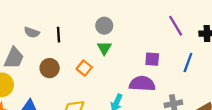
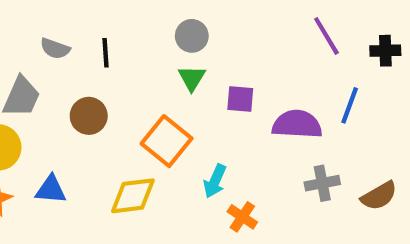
purple square: (152, 59) -> (240, 99), moved
orange square: (84, 68) -> (167, 141), moved, size x1.6
purple semicircle: (142, 84) -> (297, 124), moved

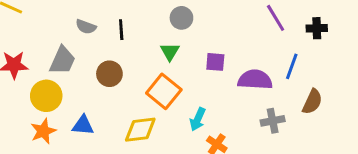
green triangle: (192, 78) -> (170, 52), moved
brown semicircle: (379, 196) -> (312, 102), moved, turned -35

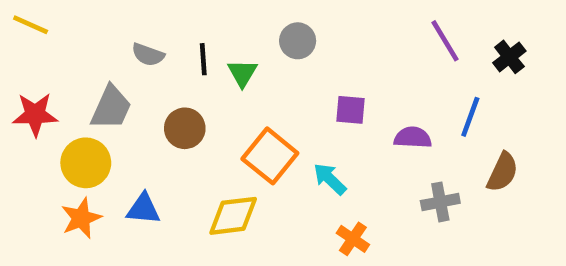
black cross: (317, 28) -> (509, 57), turned -36
green triangle: (170, 52) -> (242, 73), moved
purple semicircle: (255, 80) -> (413, 138), size x0.7
cyan arrow: (198, 119) -> (330, 179), moved, turned 110

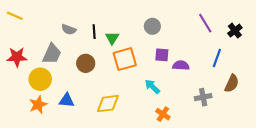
gray circle: (298, 41) -> (152, 26), moved
purple semicircle: (413, 138) -> (181, 65), moved
orange square: (270, 156) -> (125, 59), moved, turned 35

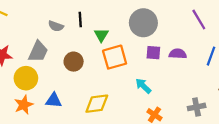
gray circle: (152, 26) -> (143, 23), size x1.6
black line: (94, 32) -> (80, 19), moved
purple semicircle: (181, 65) -> (178, 54), moved
gray cross: (203, 97) -> (197, 107), moved

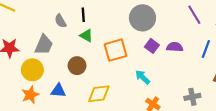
gray semicircle: (56, 26) -> (60, 21), turned 40
green triangle: (101, 35) -> (86, 36), moved, turned -32
purple square: (153, 53) -> (152, 46), turned 32
brown circle: (74, 62) -> (77, 66), moved

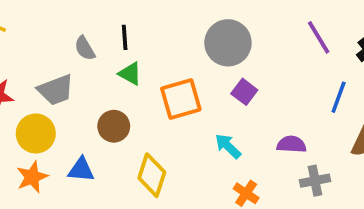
gray trapezoid: (44, 45) -> (56, 90), turned 45
purple semicircle: (175, 47) -> (291, 144), moved
yellow diamond: (99, 94) -> (152, 175), turned -65

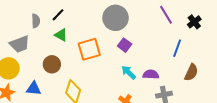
black line: (125, 37) -> (58, 15), turned 48
gray semicircle: (85, 48) -> (36, 21), turned -152
cyan arrow: (228, 146) -> (129, 72), moved

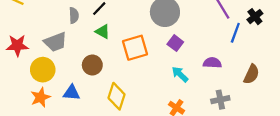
blue line: (177, 48) -> (235, 33), moved
purple semicircle: (151, 74) -> (212, 63), moved

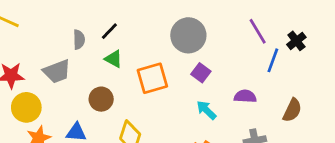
yellow circle: (43, 70) -> (26, 107), moved

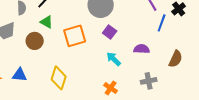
brown circle: (101, 99) -> (35, 41), moved

